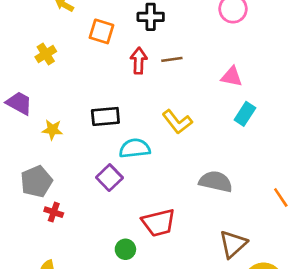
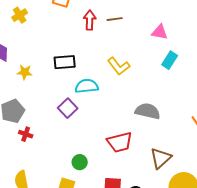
red trapezoid: (159, 223) -> (120, 142), moved

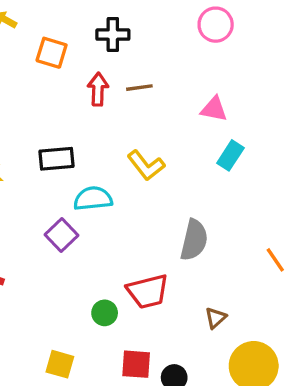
gray semicircle: (148, 111) -> (194, 240), turned 90
brown triangle: (161, 158) -> (216, 318), size x0.6
green circle: (80, 162) -> (105, 313), moved

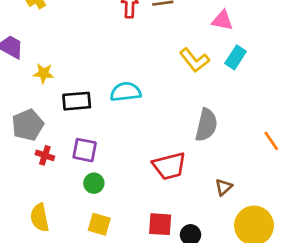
black rectangle: (57, 159) -> (77, 101), moved
yellow L-shape: (146, 165) -> (194, 60), moved
purple square: (61, 235) -> (85, 150), moved, turned -35
green circle: (105, 313) -> (94, 183), moved

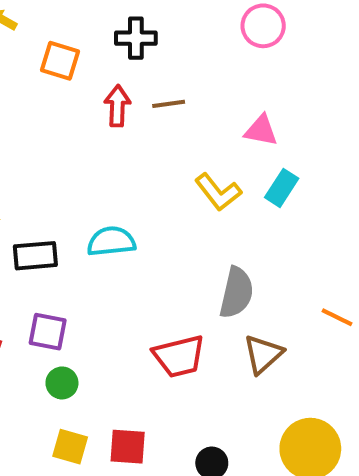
orange line: (271, 141) -> (337, 317), turned -30
brown triangle: (224, 187) -> (263, 354), moved, size x1.5
red square: (160, 224) -> (128, 447), moved

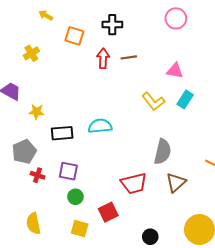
red square: (128, 447) -> (108, 212), moved, turned -30

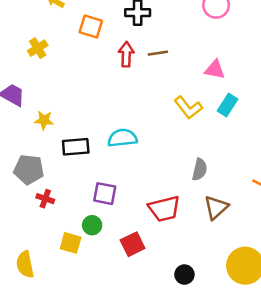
gray pentagon: (24, 152) -> (29, 170), turned 30
gray semicircle: (163, 152) -> (200, 170), size x0.7
purple square: (68, 171) -> (105, 194), moved
yellow semicircle: (33, 223) -> (25, 264), moved
yellow square: (80, 229) -> (71, 243), moved

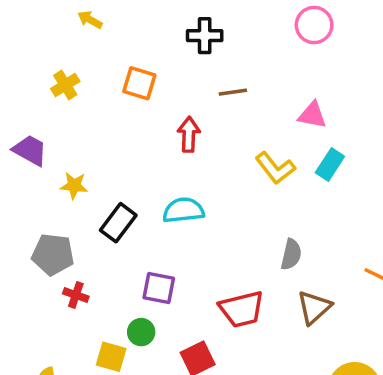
orange square: (91, 27) -> (139, 83), moved
red arrow: (126, 54) -> (189, 134), moved
black rectangle: (76, 147) -> (118, 223), turned -48

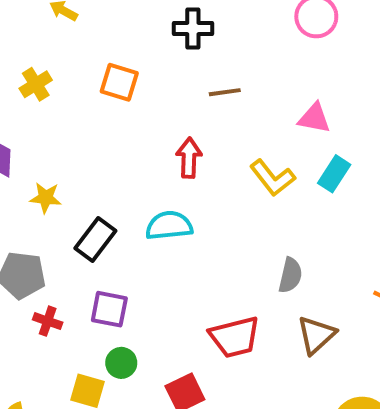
red arrow: (189, 134) -> (189, 158), moved
purple square: (159, 288) -> (109, 309), moved

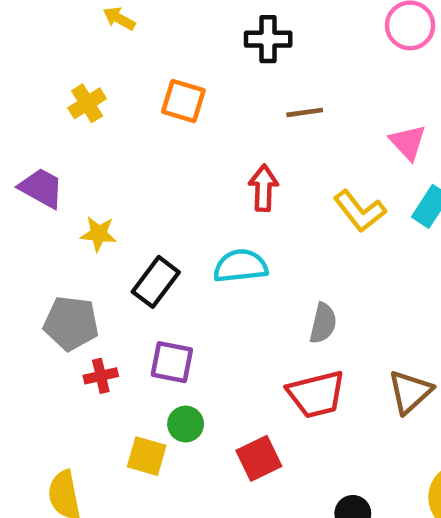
pink triangle: (314, 118) -> (408, 142), turned 36
gray semicircle: (290, 275) -> (323, 323), moved
red cross: (48, 321) -> (101, 376), turned -32

